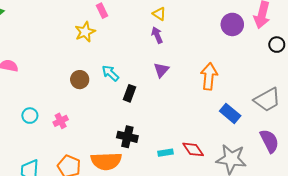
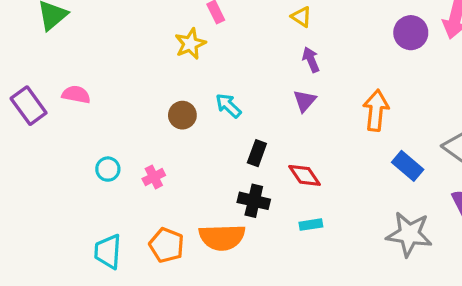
purple arrow: (157, 35) -> (311, 60), moved
black rectangle: (129, 93) -> (257, 153), moved
red diamond: (193, 149) -> (305, 175), moved

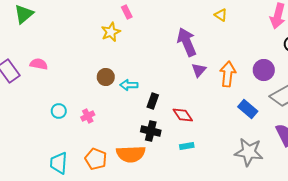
yellow triangle: (301, 17) -> (221, 15), moved
purple circle: (411, 33) -> (264, 70), moved
purple arrow: (311, 60) -> (187, 42), size x1.8
purple triangle: (305, 101) -> (199, 70), moved
cyan arrow: (228, 106) -> (129, 85), moved, turned -42

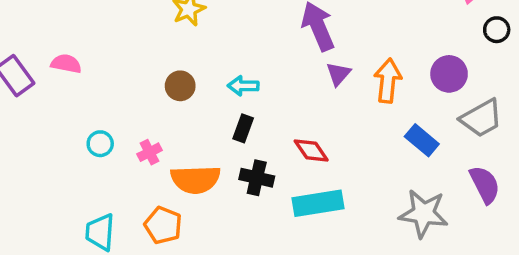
cyan arrow: (129, 85) -> (243, 86), moved
black rectangle: (153, 101) -> (243, 128), moved
cyan rectangle: (187, 146) -> (318, 203), size x2.0
orange semicircle: (131, 154) -> (195, 179), moved

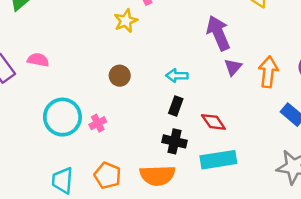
cyan arrow: (243, 86) -> (177, 76), moved
black rectangle: (243, 128) -> (176, 106), moved
cyan circle: (100, 144) -> (62, 117), size x2.0
orange semicircle: (195, 179) -> (157, 175), moved

